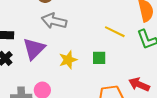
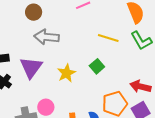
green square: (99, 58) -> (97, 66), turned -32

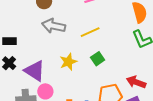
yellow line: (108, 38) -> (90, 32), moved, turned -48
purple triangle: (31, 68) -> (35, 71), moved, turned -40

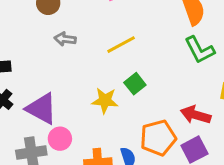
gray arrow: (54, 26) -> (65, 39), size x0.6
yellow star: (68, 62) -> (105, 101), moved, turned 30

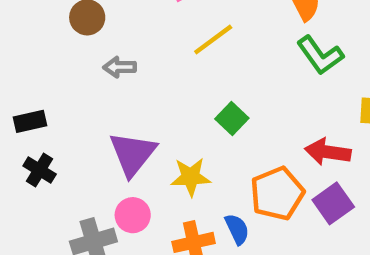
yellow line: (121, 45) -> (213, 39), moved
yellow star: (105, 101) -> (191, 177), moved
purple triangle: (42, 109) -> (133, 154), moved, turned 48

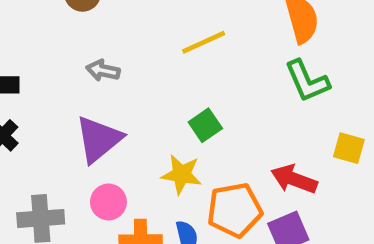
gray arrow: (120, 67) -> (103, 70), moved
yellow star: (191, 177) -> (182, 174), moved
pink circle: (133, 215) -> (108, 202), moved

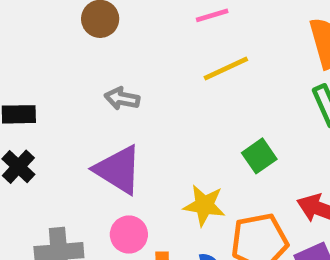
green square: (205, 125) -> (259, 156), moved
purple triangle: (99, 139) -> (118, 170), turned -48

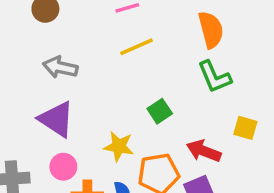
gray arrow: (122, 99) -> (60, 67), size x1.4

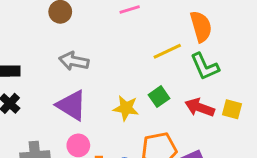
yellow line: (137, 47) -> (167, 51), moved
yellow star: (119, 146) -> (126, 108), moved
red arrow: (204, 151) -> (200, 108), moved

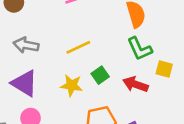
yellow line: (167, 51) -> (78, 47), moved
yellow square: (232, 109) -> (164, 69), moved

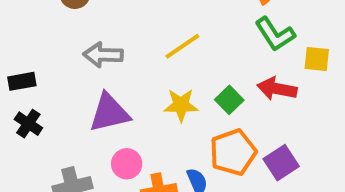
green square: (100, 75) -> (229, 100), moved
purple triangle: (24, 83) -> (109, 113), turned -36

